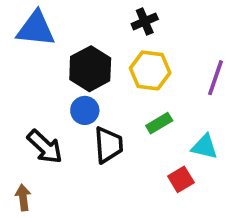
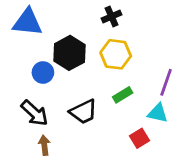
purple line: (215, 78) -> (166, 82), moved
blue circle: (85, 110) -> (43, 72), moved
black trapezoid: (108, 145) -> (84, 112), turned 68
brown arrow: (23, 198) -> (44, 145), moved

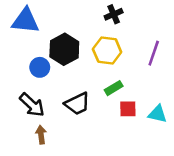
black cross: (111, 17) -> (114, 14), moved
purple line: (166, 82) -> (154, 53), moved
cyan triangle: (158, 113) -> (158, 114), moved
red square: (139, 138) -> (128, 109), moved, turned 30

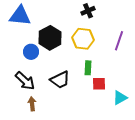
green rectangle: (114, 88) -> (88, 68), turned -56
cyan triangle: (158, 114) -> (120, 98), moved, turned -42

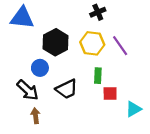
purple line: (119, 41) -> (120, 46), moved, turned -54
blue circle: (31, 52) -> (40, 68), moved

